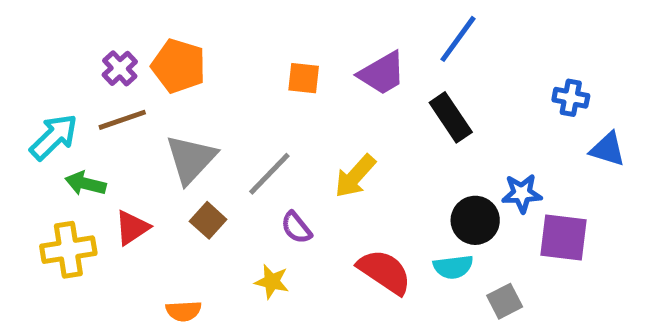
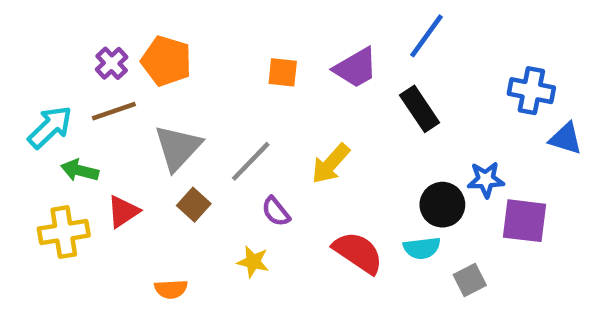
blue cross: (571, 98) -> (531, 91), size x1.4

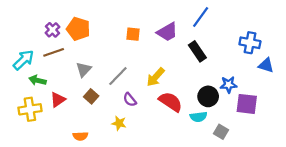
gray triangle: (178, 148) -> (84, 70), size x0.7
red semicircle: (358, 253) -> (171, 102), moved
gray square: (470, 280) -> (221, 132), turned -32

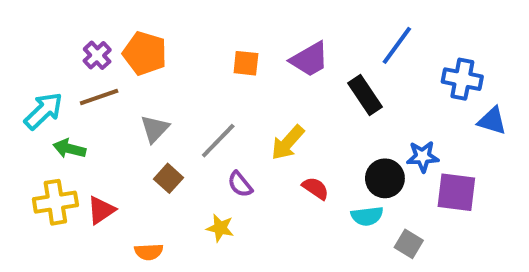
blue line: (201, 17) -> (397, 45), moved
red triangle: (58, 100) -> (101, 210), moved
red semicircle: (171, 102) -> (315, 188), size x0.6

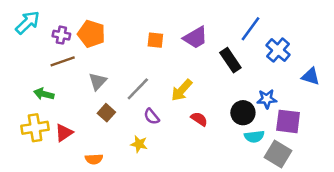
purple cross: (97, 55) -> (61, 35), turned -36
blue cross: (462, 79) -> (278, 50), moved, turned 30
cyan arrow: (44, 111) -> (28, 23), moved
cyan semicircle: (367, 216) -> (254, 137), moved
gray square: (409, 244) -> (278, 154), moved, size x1.5

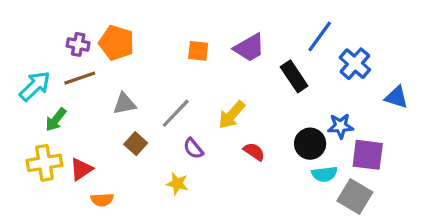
cyan arrow: (28, 23) -> (35, 86), moved
gray triangle: (98, 81) -> (124, 104), turned 36
green arrow: (44, 94) -> (56, 120), turned -66
orange semicircle: (94, 159) -> (102, 200), moved

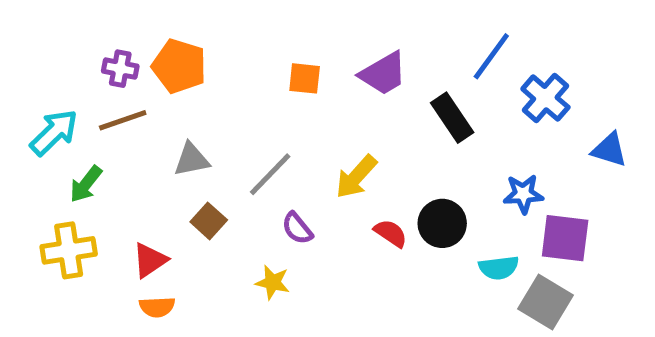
black circle: (310, 144) -> (442, 223), moved
red triangle: (81, 169) -> (150, 260), moved

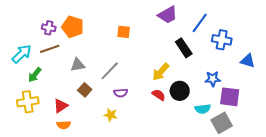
purple trapezoid: (383, 73) -> (168, 15), moved
blue cross: (545, 98) -> (222, 40), turned -30
yellow arrow: (356, 177) -> (161, 72), moved
purple semicircle: (297, 228) -> (121, 93), turned -56
gray square: (545, 302) -> (222, 123), turned 30

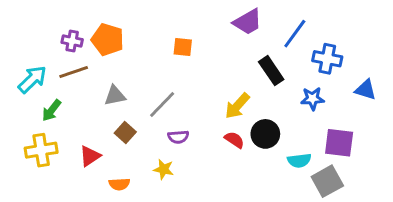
blue star: (213, 79) -> (313, 99), moved
orange semicircle: (64, 125) -> (119, 184), moved

